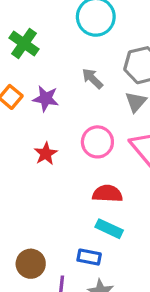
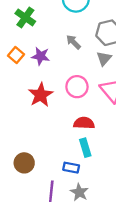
red star: (46, 154) -> (41, 95), size x1.5
cyan rectangle: (109, 229) -> (85, 148), turned 48
brown circle: (31, 264) -> (24, 163), moved

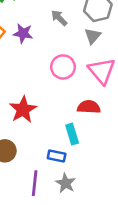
red star: (41, 95) -> (23, 110), moved
red semicircle: (84, 123) -> (89, 107), moved

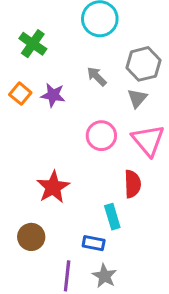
red semicircle: (89, 107) -> (133, 184), turned 85

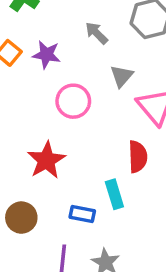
gray triangle: (137, 98) -> (122, 76), moved
pink circle: (101, 136) -> (73, 101), moved
blue rectangle: (94, 243) -> (82, 214), moved

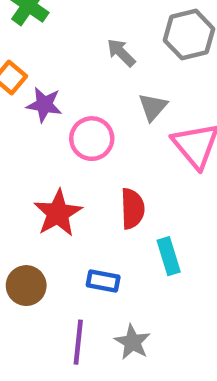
purple star: (46, 55) -> (44, 105), moved
red semicircle: (138, 157) -> (132, 209), moved
cyan rectangle: (114, 194) -> (169, 256), moved

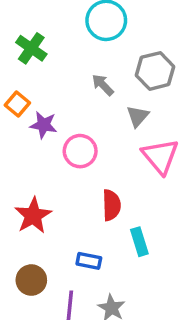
gray triangle: (153, 107) -> (138, 116), moved
red star: (58, 213) -> (33, 216), moved
brown circle: (26, 286) -> (31, 280), moved

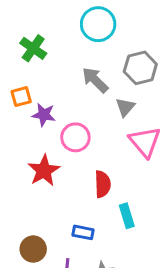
gray arrow: (103, 85) -> (95, 80), size x1.4
orange square: (17, 104) -> (21, 97), turned 35
red star: (33, 216) -> (44, 171), moved

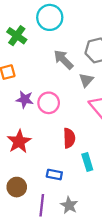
cyan circle: (98, 24) -> (50, 17), moved
purple star: (44, 115) -> (25, 99), moved
red star: (44, 171) -> (19, 142), moved

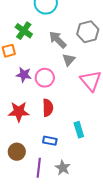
green cross: (17, 36) -> (24, 31), moved
gray triangle: (86, 80) -> (69, 60), moved
red semicircle: (69, 138) -> (48, 108), moved
red star: (19, 142) -> (19, 112), turned 30

